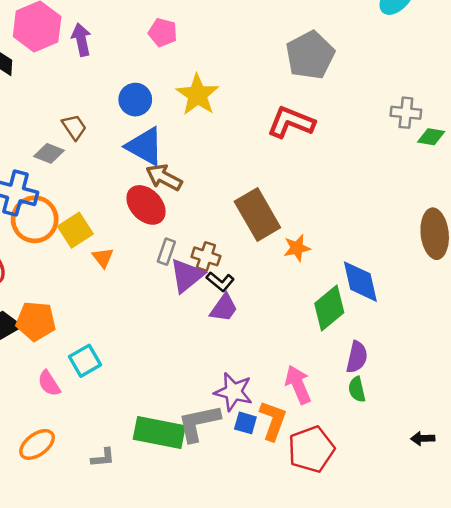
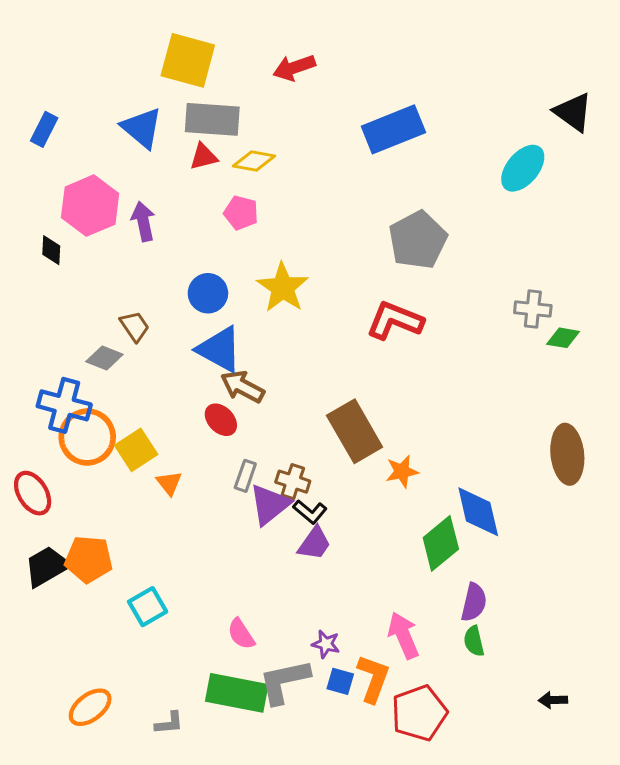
red ellipse: (146, 205) -> (221, 420), size x0.7
pink semicircle: (49, 383) -> (241, 634), moved
purple star: (233, 392) -> (326, 644), size x0.6

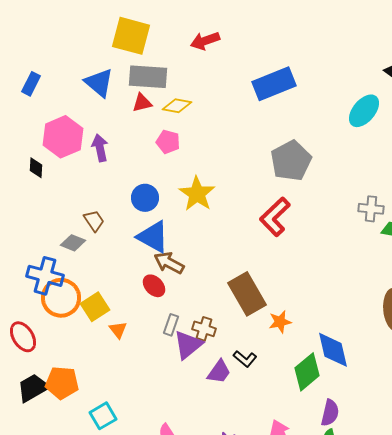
red L-shape: (395, 321) -> (275, 217), turned -66
black L-shape: (310, 512) -> (245, 359), moved

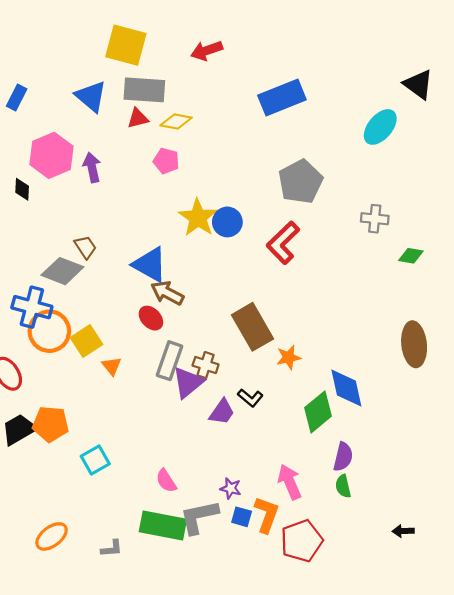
blue circle: (145, 198) -> (227, 222), moved
gray cross: (371, 209) -> (375, 219), moved
gray diamond: (73, 243) -> (62, 271), size x1.5
gray rectangle: (171, 325) -> (169, 361), size x1.6

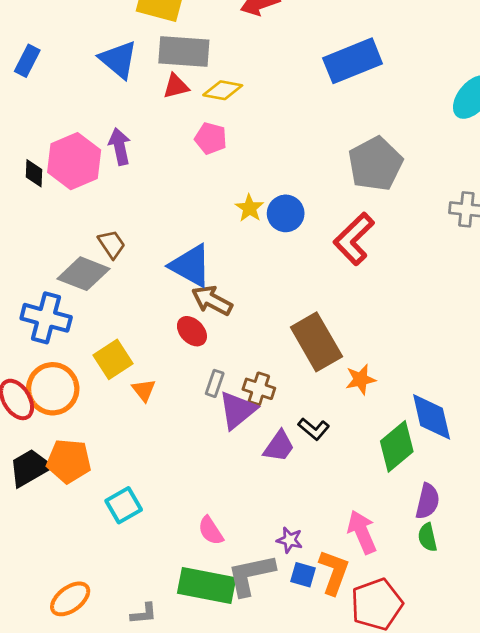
pink hexagon: (52, 155) -> (74, 161), moved
yellow star: (198, 218) -> (249, 208), size x0.6
orange circle: (49, 331) -> (53, 389), moved
gray rectangle: (169, 361) -> (215, 383), size x0.6

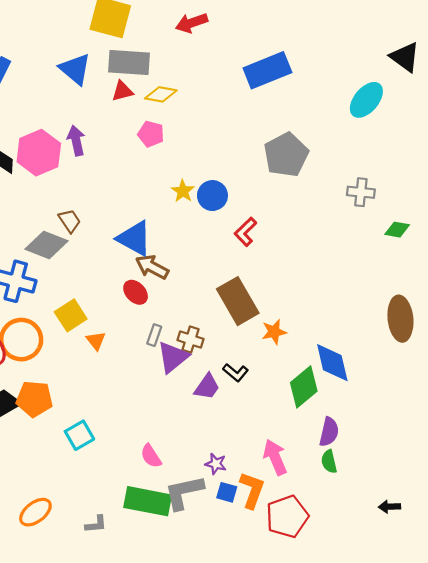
red L-shape: (354, 239) -> (245, 232), moved, size x0.7

